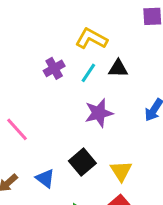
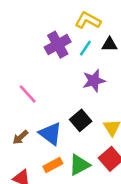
purple cross: (54, 68) -> (58, 45), size x1.5
blue triangle: (45, 178) -> (50, 134), size x1.5

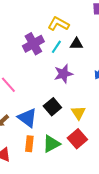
orange rectangle: (53, 165) -> (29, 144), turned -56

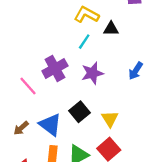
purple cross: (33, 44) -> (55, 68), moved
black triangle: (76, 44) -> (111, 29), moved

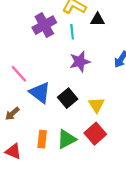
cyan line: (84, 42) -> (72, 32), turned -40
purple cross: (55, 68) -> (44, 25), moved
blue triangle: (50, 125) -> (40, 93), moved

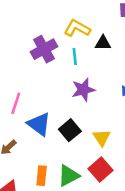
pink line: (19, 74) -> (16, 103), turned 60

